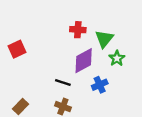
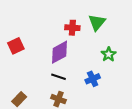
green triangle: (104, 39) -> (97, 22), moved
purple diamond: (84, 61) -> (60, 52), moved

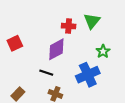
black line: (59, 77) -> (46, 73), moved
blue cross: (93, 79) -> (88, 75), size x1.6

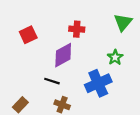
green triangle: (92, 21) -> (123, 22), moved
red square: (15, 43) -> (28, 35), moved

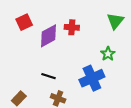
red square: (28, 35) -> (24, 22), moved
purple diamond: (63, 55) -> (49, 36), moved

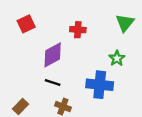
purple diamond: (49, 36) -> (53, 55), moved
blue cross: (92, 78) -> (100, 85), turned 30

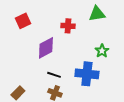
green triangle: (125, 23) -> (97, 14), moved, turned 42
black line: (53, 82) -> (54, 75), moved

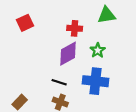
purple diamond: (46, 48) -> (68, 54), moved
green star: (102, 51) -> (98, 50), moved

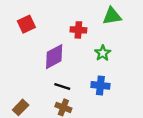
purple diamond: (68, 54) -> (54, 57), moved
blue cross: (95, 81) -> (100, 85), size x0.7

